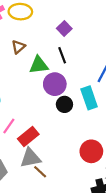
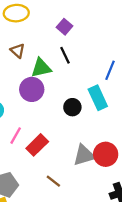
brown triangle: (18, 47) -> (18, 51), turned -32
purple circle: (55, 84) -> (32, 89), moved
gray triangle: (30, 158) -> (84, 155), moved

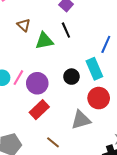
purple circle: (32, 89) -> (37, 83), moved
pink line: (16, 136) -> (18, 78), moved
red circle: (106, 154) -> (99, 98), moved

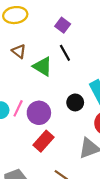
green triangle: (44, 41) -> (43, 66), turned 48

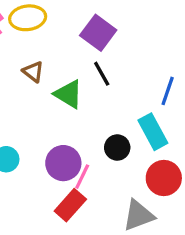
purple square: (63, 25) -> (98, 33), size x1.5
pink line: (18, 108) -> (82, 177), moved

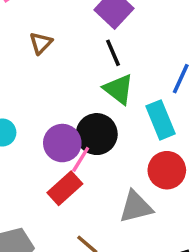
brown triangle: (33, 72) -> (41, 43), turned 30
green triangle: (68, 94) -> (119, 89), moved
black circle: (117, 148) -> (97, 134), moved, size x1.5

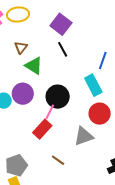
green triangle: (119, 89) -> (34, 66), moved
purple circle: (62, 143) -> (23, 94), moved

